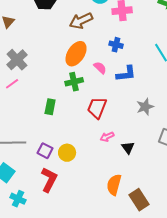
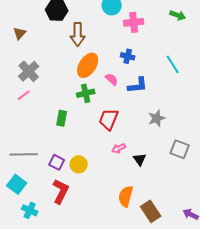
brown arrow: (81, 21) -> (78, 34), moved, turned -65

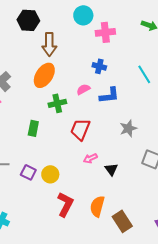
orange ellipse: (88, 65) -> (44, 75), moved
pink semicircle: (112, 79) -> (83, 89), turned -72
red L-shape: (61, 191) -> (65, 204), moved

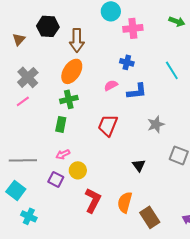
black hexagon: (28, 20) -> (48, 26), moved
green cross: (57, 103) -> (69, 99), moved
pink arrow: (90, 158) -> (63, 154), moved
purple square: (28, 172) -> (56, 179), moved

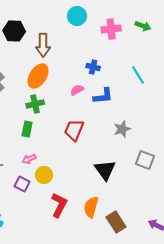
pink cross: (133, 28) -> (111, 29), moved
black triangle: (139, 165) -> (105, 170), size x1.6

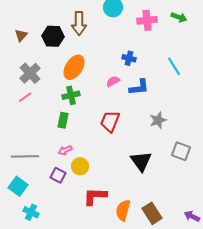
black hexagon: (14, 31) -> (53, 36), moved
brown arrow: (43, 45) -> (79, 23), moved
red L-shape: (59, 205) -> (95, 196), turned -115
orange semicircle: (91, 207) -> (123, 210), moved

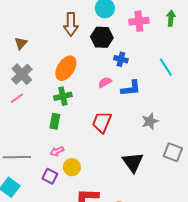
green arrow: (179, 17) -> (171, 18), turned -105
brown triangle: (21, 35) -> (21, 43), moved
black hexagon: (53, 36) -> (102, 37), moved

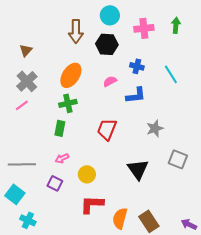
blue cross: (121, 59) -> (137, 66), moved
pink semicircle: (105, 82) -> (110, 81), moved
yellow circle: (72, 167) -> (87, 174), moved

